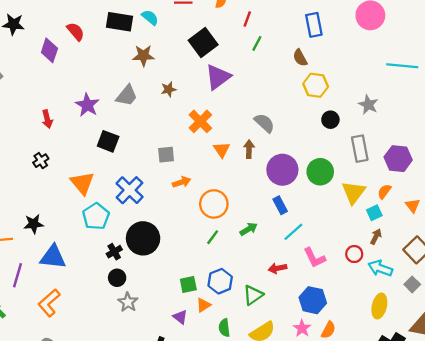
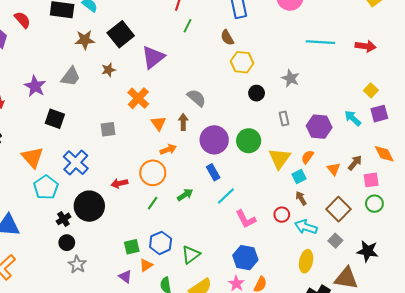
black square: (203, 42) -> (121, 34), moved
gray rectangle: (360, 149) -> (284, 119), size x0.6
orange arrow: (182, 182) -> (168, 149), moved
brown arrow: (376, 237) -> (301, 198), turned -56
red arrow: (278, 268) -> (119, 183), moved

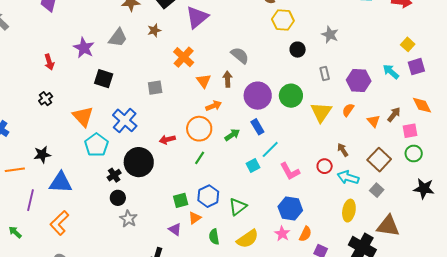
cyan square: (299, 176) -> (253, 166), moved
green arrow: (185, 195) -> (232, 135), moved
black star: (368, 251) -> (424, 189), moved

